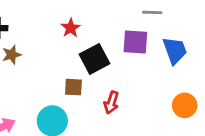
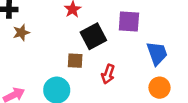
blue trapezoid: (175, 50) -> (157, 53), moved
orange circle: (185, 105) -> (160, 88), moved

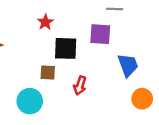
black square: (93, 36) -> (66, 48), turned 30
orange circle: (160, 88) -> (142, 99), moved

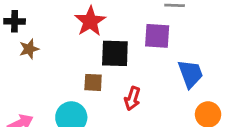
red star: (45, 22) -> (90, 21), size x1.5

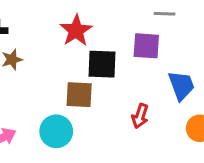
brown square: (93, 82) -> (79, 95), size x1.4
red arrow: (132, 98) -> (140, 116), moved

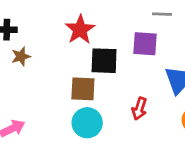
cyan circle: (56, 131) -> (87, 123), moved

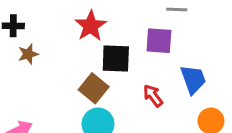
brown square: (83, 89) -> (94, 88), turned 36
red arrow: (139, 109) -> (153, 96), moved, turned 125

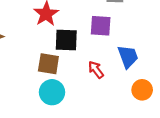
brown square: (94, 88) -> (48, 64), turned -30

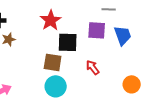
blue trapezoid: (128, 57) -> (123, 35), moved

